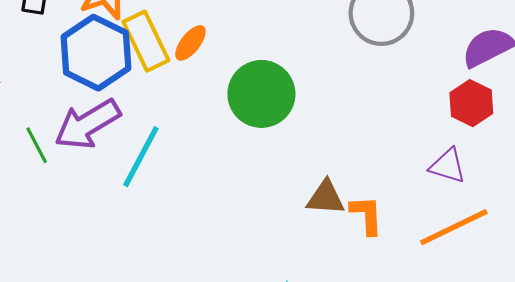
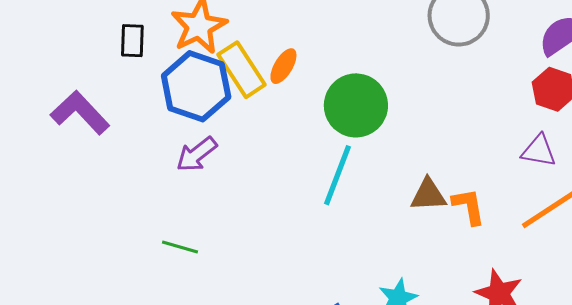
purple arrow: (87, 124) -> (197, 154), size x0.7
green line: (37, 145) -> (180, 247), moved, turned -39
cyan line: (141, 157) -> (337, 175), moved

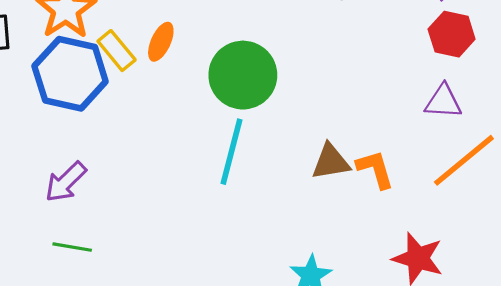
yellow rectangle: (242, 70) -> (117, 51), size x0.7
purple arrow: (197, 154) -> (66, 182), moved

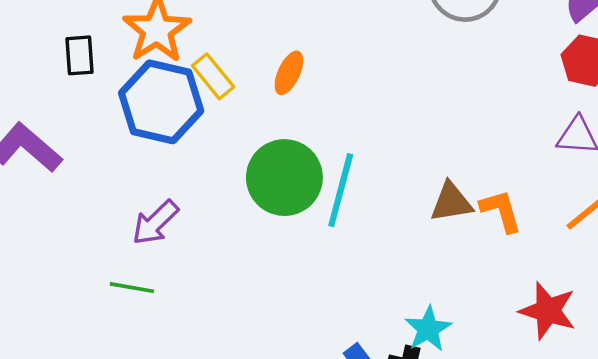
orange ellipse: (161, 42) -> (289, 73), moved
green circle: (243, 75) -> (284, 178), moved
green line: (72, 247) -> (132, 288), moved

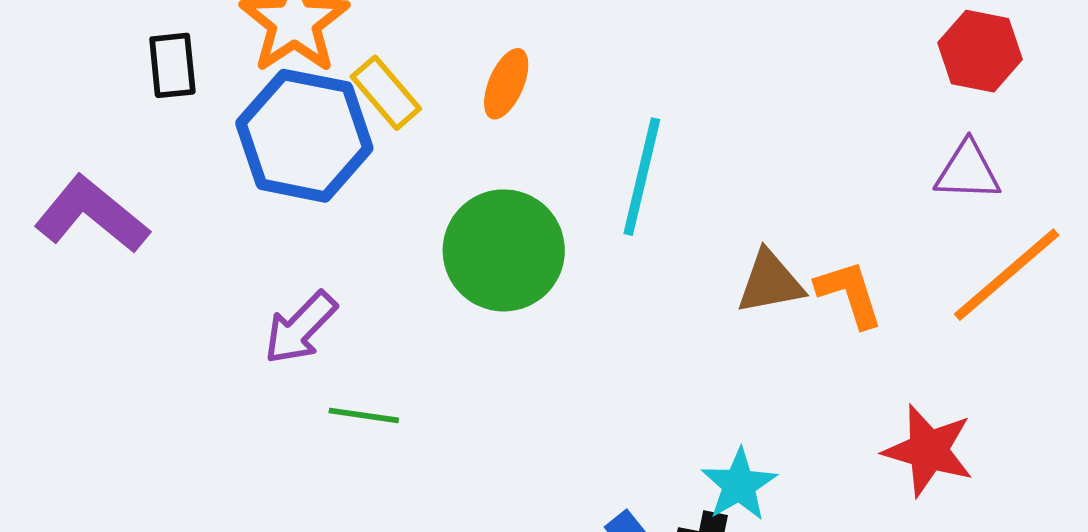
cyan line: (341, 190) -> (642, 177), moved
green line: (132, 288) -> (364, 415), moved

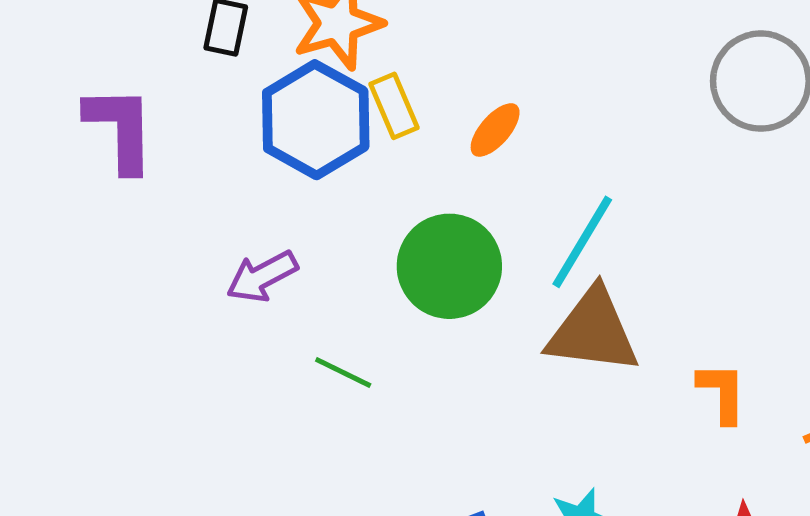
purple L-shape: (92, 215) -> (120, 129), turned 32
brown triangle: (770, 282) -> (593, 331), moved, size x1.6
green line: (364, 415) -> (343, 372), moved

